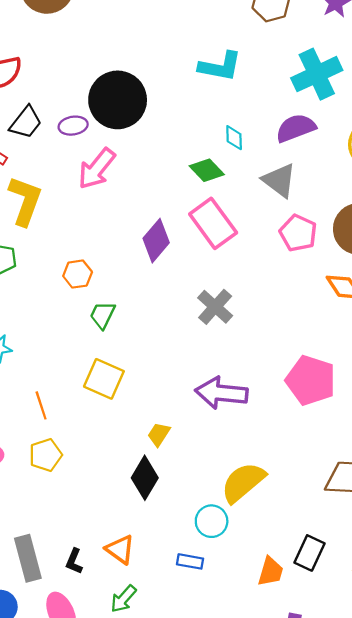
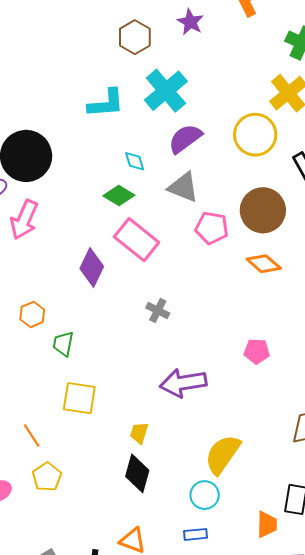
cyan cross: (317, 74) -> (166, 91), moved
gray cross: (215, 307) -> (158, 310), size x0.7
pink pentagon: (311, 380) -> (257, 351), size x0.6

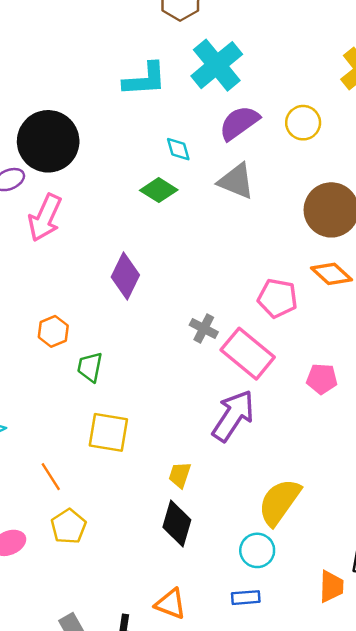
yellow circle: (255, 135) -> (303, 123), moved, size x0.7
pink pentagon: (212, 228) -> (278, 298), moved
pink rectangle: (137, 240) -> (248, 354), moved
purple arrow: (183, 383) -> (233, 416), turned 132

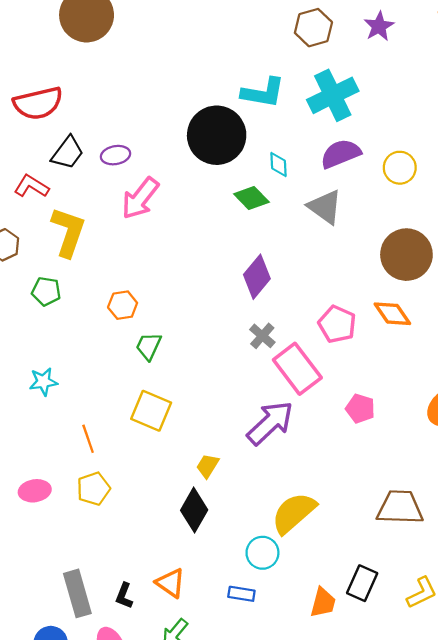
black circle: (48, 141) -> (217, 135), moved
purple diamond: (125, 276) -> (257, 277), moved

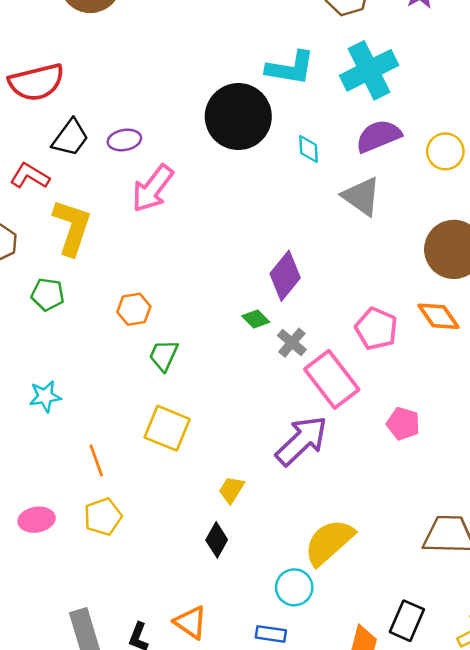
green diamond: (251, 198) -> (256, 319), moved, size x0.7
black diamond: (194, 510) -> (217, 540), size x0.7

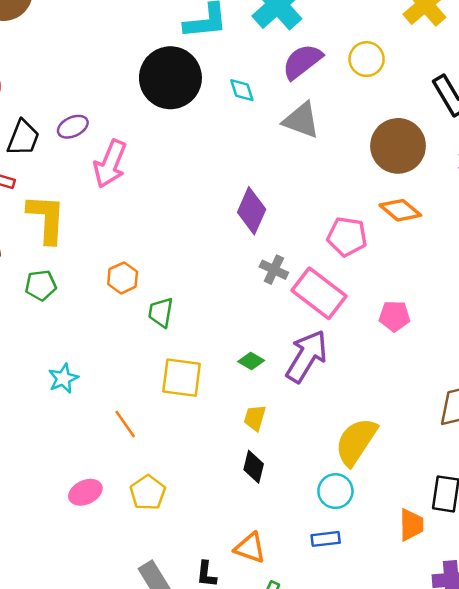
green diamond: (256, 319) -> (251, 361), moved
yellow pentagon: (103, 517) -> (148, 493), moved

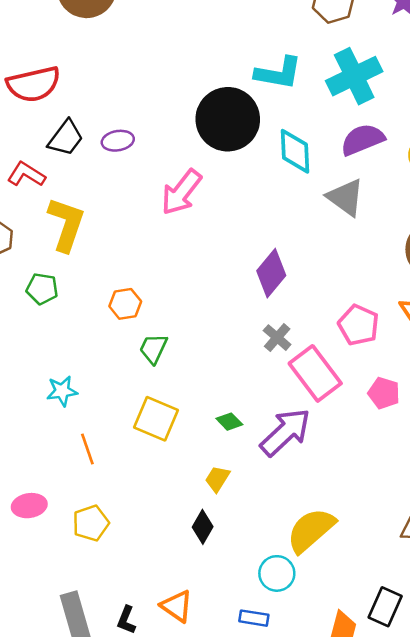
cyan diamond: (242, 90) -> (295, 151), size x1.6
pink arrow: (110, 164) -> (181, 192), moved
pink pentagon: (394, 316) -> (384, 393), moved
cyan star: (63, 378) -> (62, 391), moved

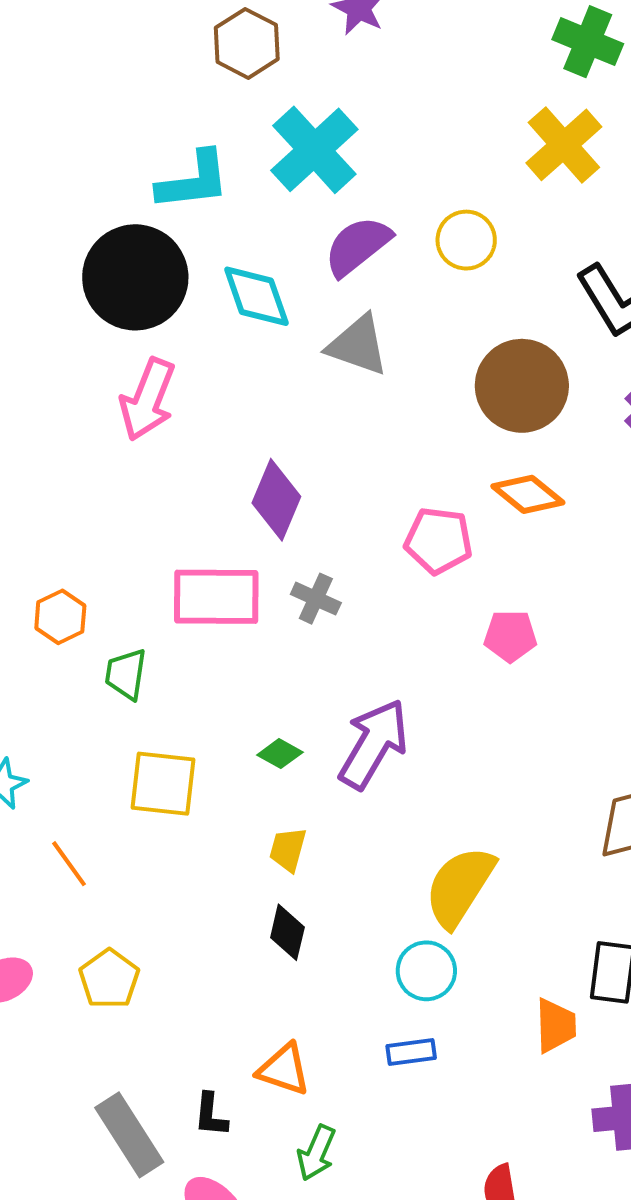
pink arrow: (181, 192) -> (148, 399), moved
pink rectangle: (315, 373) -> (216, 597), moved, turned -36

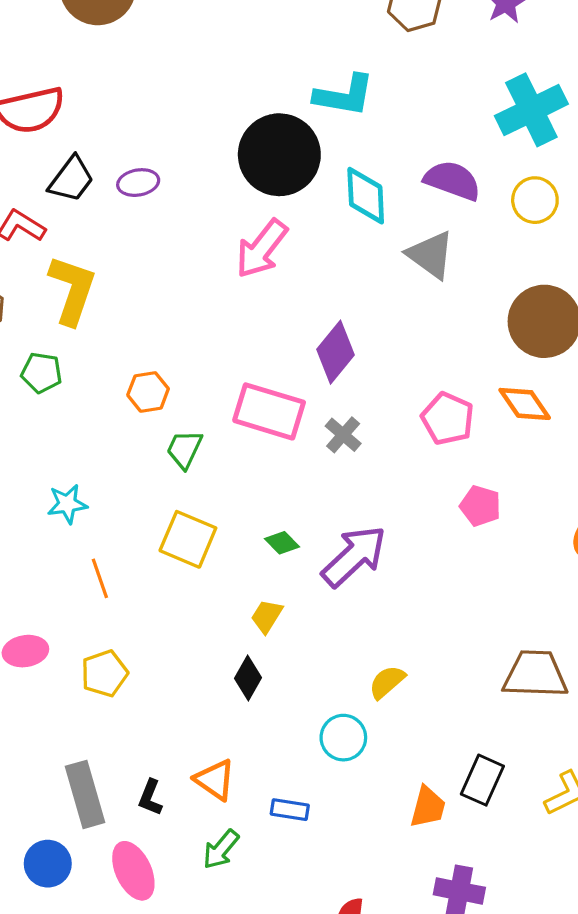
cyan cross: (314, 150) -> (531, 110), moved
purple semicircle: (358, 246) -> (452, 180), turned 42
yellow semicircle: (460, 887) -> (387, 682), size x0.6
blue rectangle: (411, 1052) -> (290, 810), moved

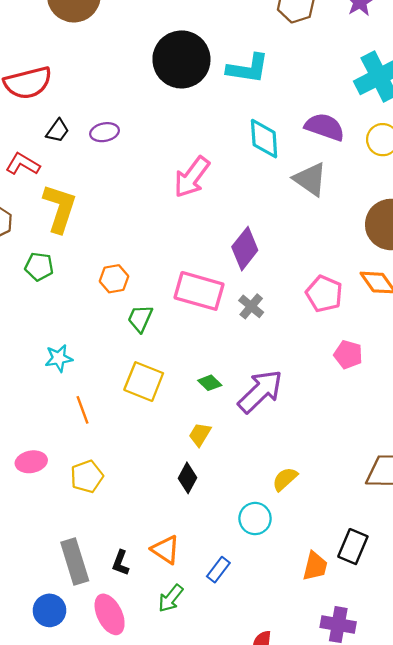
black circle: (279, 155) -> (181, 59), moved
black trapezoid: (71, 179) -> (58, 131), size x0.7
blue rectangle: (290, 810) -> (218, 570), turned -60

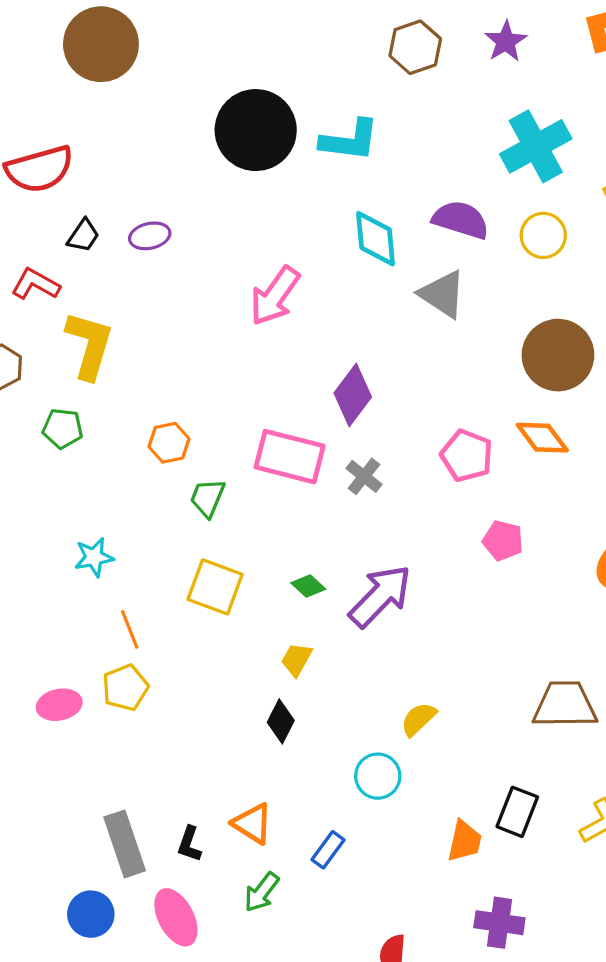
yellow pentagon: (87, 476) -> (125, 688), moved

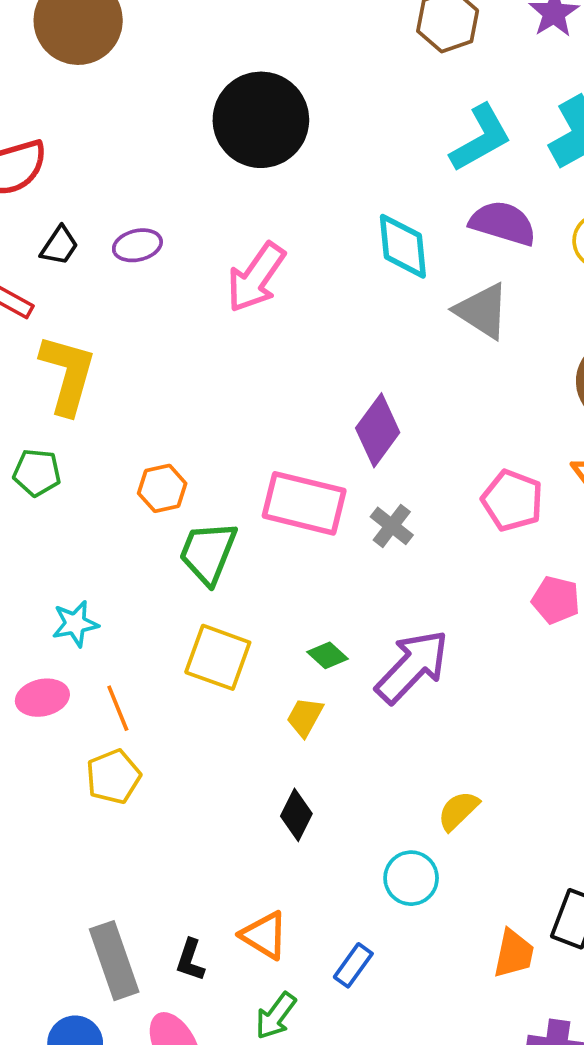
cyan L-shape: (350, 140) -> (481, 138), moved, turned -36
pink arrow: (275, 296) -> (256, 277), moved
green trapezoid: (207, 498) -> (208, 553), size x1.4
yellow trapezoid: (296, 659) -> (305, 717), moved
pink ellipse: (59, 705) -> (42, 698), moved

